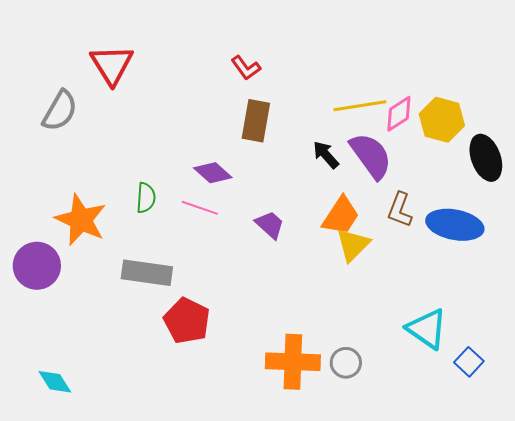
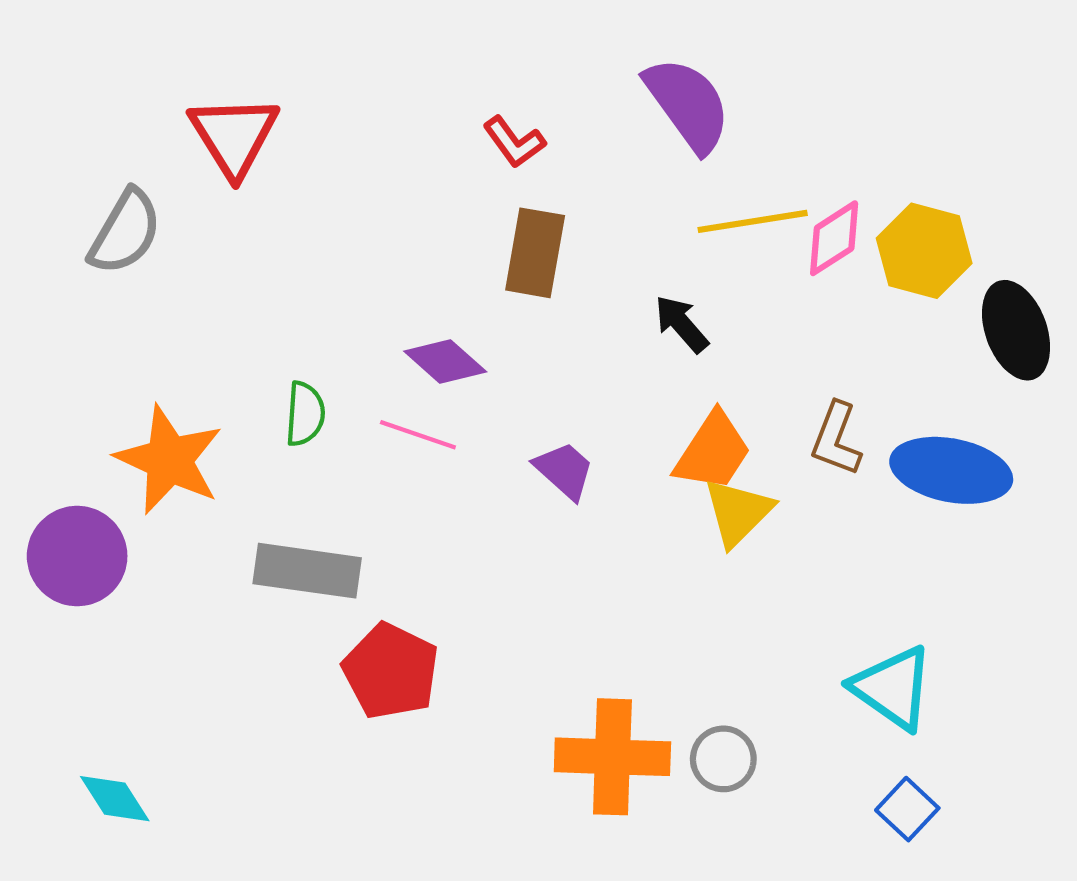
purple semicircle: (371, 156) -> (688, 104), moved
blue square: (469, 362) -> (907, 809), moved

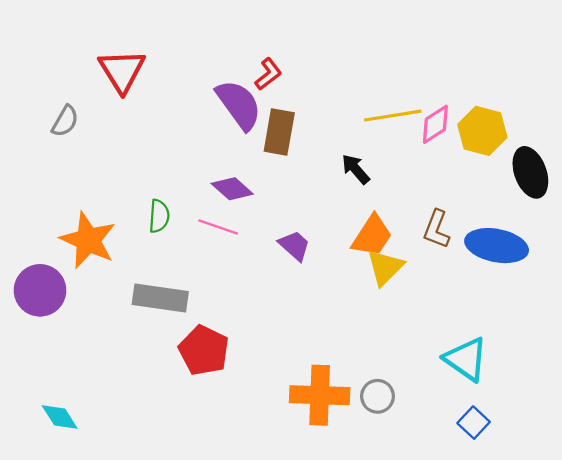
purple semicircle: (688, 104) -> (239, 105), moved
red L-shape: (514, 142) -> (268, 74), turned -92
gray semicircle: (125, 232) -> (65, 121), size x0.7

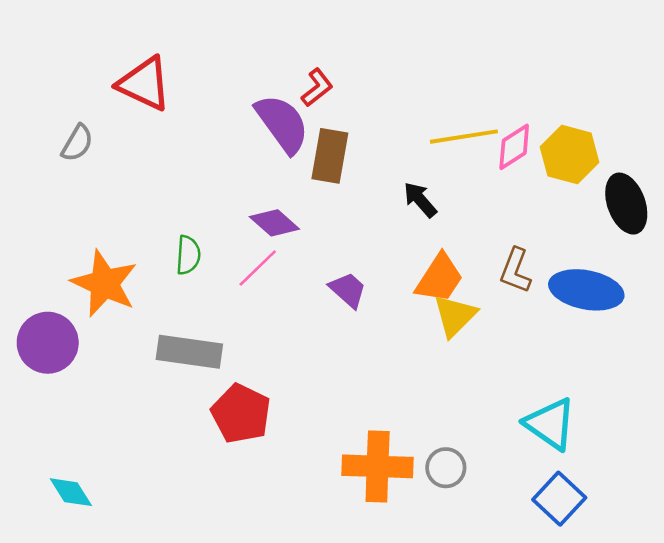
red triangle: (122, 71) -> (144, 84), turned -33
pink line: (218, 227) -> (258, 268), turned -63
blue square: (474, 423) -> (559, 499), size x1.4

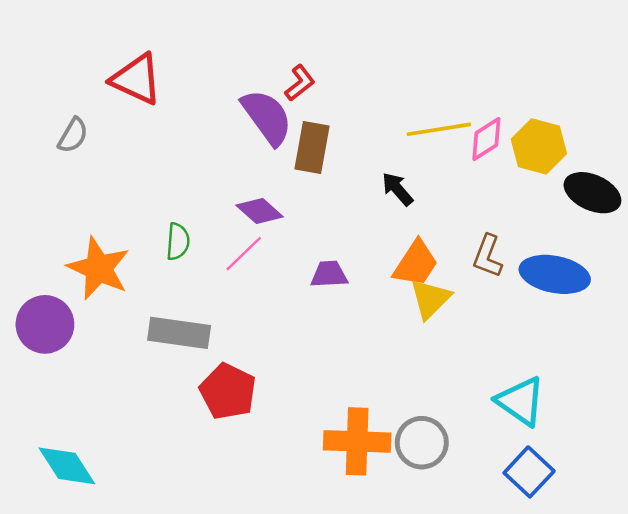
black ellipse: (626, 204) -> (592, 193), turned -46
purple trapezoid: (348, 290) -> (329, 274), turned -45
gray circle: (446, 468) -> (422, 443), size x1.4
cyan diamond: (71, 492) -> (67, 466), size x1.4

